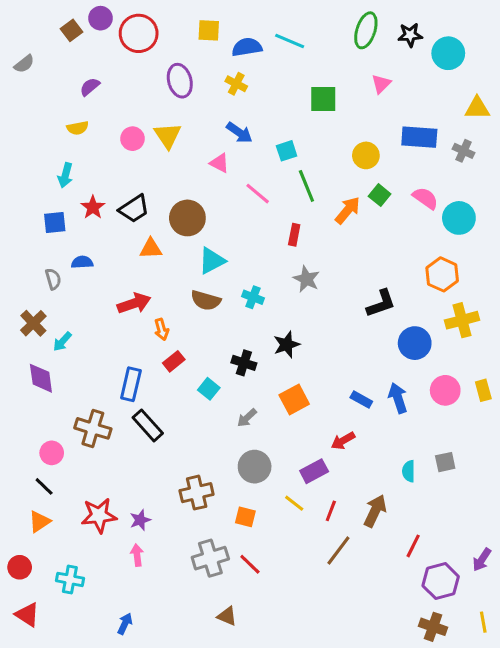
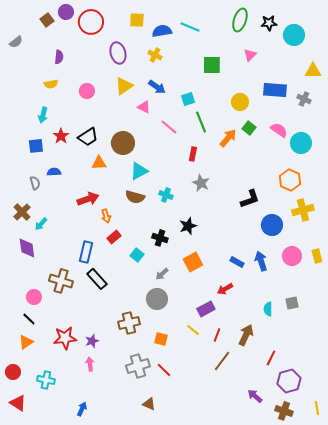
purple semicircle: (90, 87) -> (59, 57), turned 136
yellow triangle: (168, 136) -> (124, 86), moved, turned 30
gray circle: (255, 467) -> (157, 299), moved
purple arrow: (482, 560) -> (255, 396), moved, turned 98

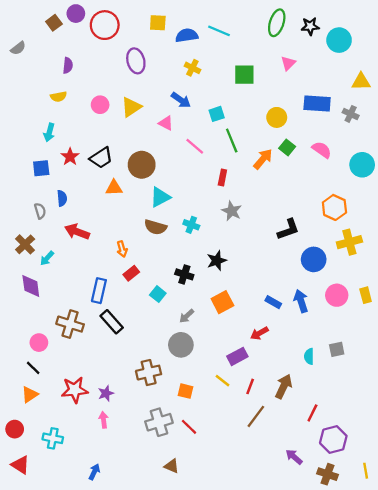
yellow cross: (155, 55) -> (192, 68), moved
yellow triangle: (124, 86) -> (131, 107), moved
cyan circle: (301, 143) -> (362, 165), moved
blue semicircle: (54, 172) -> (62, 198), turned 88
red arrow: (88, 199) -> (77, 232), moved, turned -140

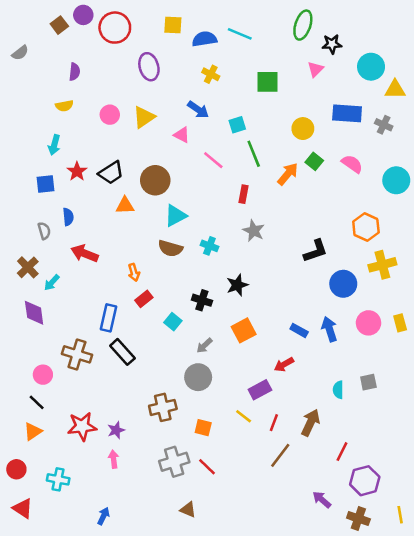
black star: (310, 26) -> (332, 44), moved
cyan circle: (339, 40) -> (371, 67), moved

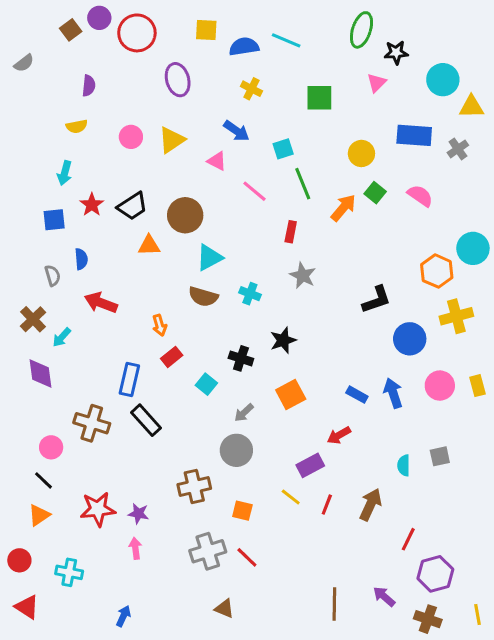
gray cross: (384, 125) -> (458, 149), turned 30
cyan circle: (396, 180) -> (473, 248), moved
purple star: (116, 430) -> (138, 514), turned 30
brown line: (280, 455) -> (334, 604), moved, turned -36

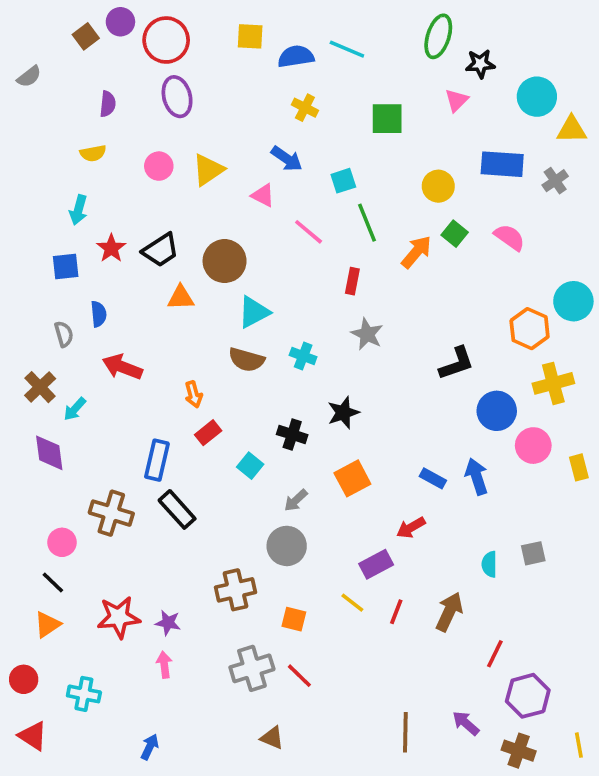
purple ellipse: (178, 80) -> (177, 97), moved
pink circle: (440, 386) -> (533, 446), moved

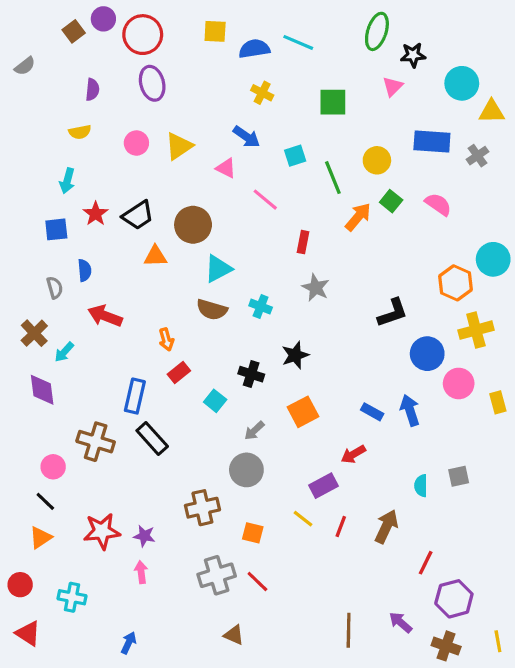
green line: (367, 223) -> (333, 178), moved

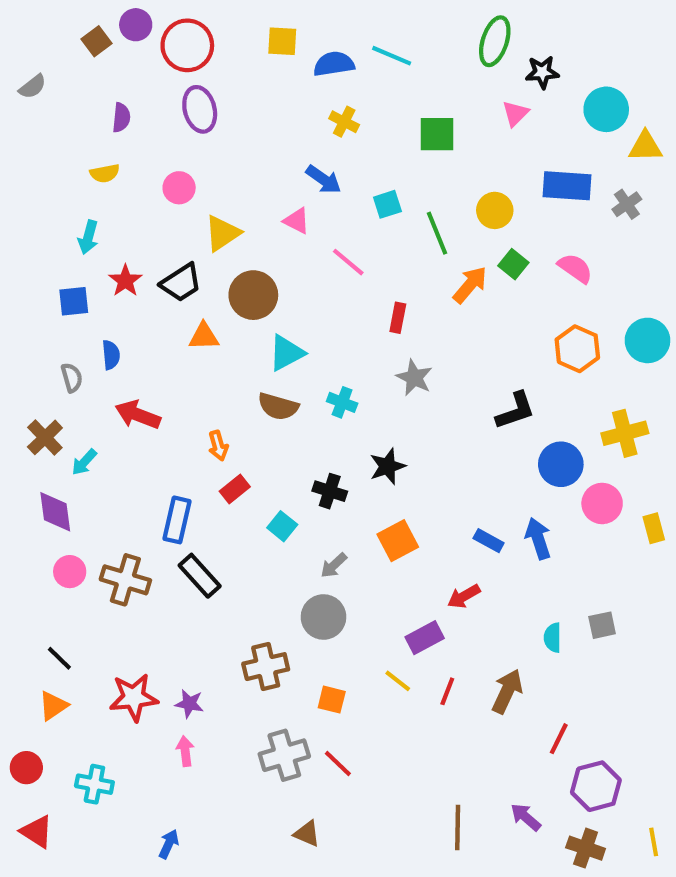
yellow triangle: (179, 146) -> (222, 233), moved
orange hexagon: (455, 283) -> (577, 349), moved
pink circle: (53, 467) -> (70, 572), moved

